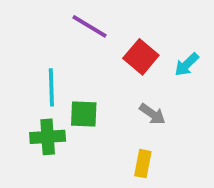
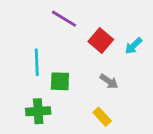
green cross: (48, 137) -> (38, 111), moved
yellow rectangle: (143, 164) -> (102, 117), turned -54

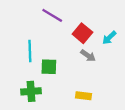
gray arrow: (109, 81) -> (88, 56), moved
yellow rectangle: (102, 117) -> (84, 96), turned -40

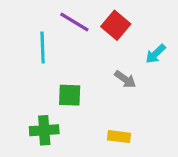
red square: (82, 33) -> (116, 25), moved
cyan line: (30, 51) -> (43, 47), moved

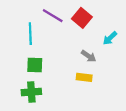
green square: (70, 95) -> (35, 65), moved
yellow rectangle: (119, 137) -> (84, 77), moved

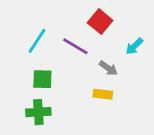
purple line: (53, 16) -> (75, 46), moved
cyan line: (30, 34) -> (37, 41), turned 35

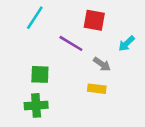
red square: (100, 22) -> (94, 20), turned -30
cyan line: (37, 41) -> (35, 18), moved

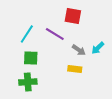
cyan line: (35, 18) -> (27, 34), moved
cyan arrow: (126, 43) -> (98, 48), moved

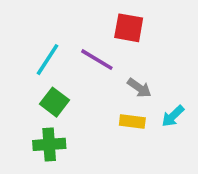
cyan arrow: (98, 48) -> (173, 116), moved
green square: (31, 58) -> (54, 102), turned 35

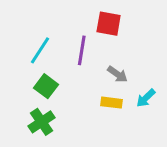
purple line: (97, 60) -> (82, 50), turned 68
green cross: (49, 144) -> (42, 122), turned -30

